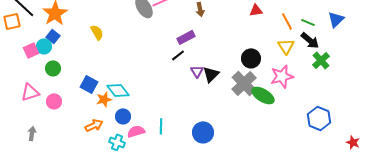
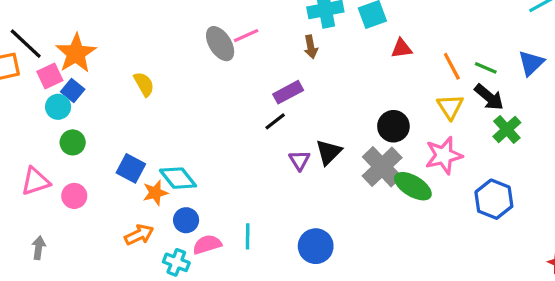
pink square: (31, 50) -> (50, 76), moved
purple triangle: (197, 71) -> (299, 160), moved
blue hexagon: (319, 118) -> (494, 199), moved

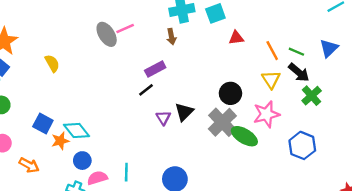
orange arrow: (139, 235) -> (29, 165), moved, turned 54

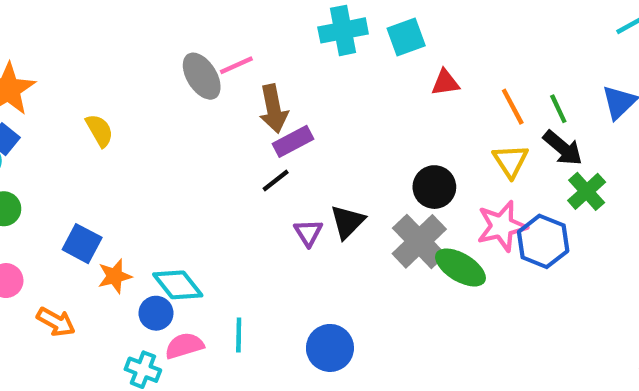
brown arrow: (171, 37) -> (273, 109), moved, size x1.5
green line: (296, 52) -> (558, 109), turned 42
cyan diamond: (76, 130) -> (178, 285), moved
blue hexagon: (302, 145) -> (543, 241), moved

